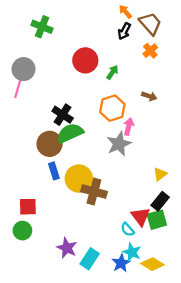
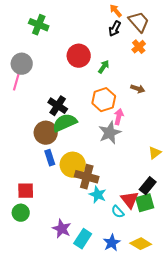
yellow triangle: (160, 174) -> (155, 153), moved
cyan star: (132, 252) -> (98, 195), moved

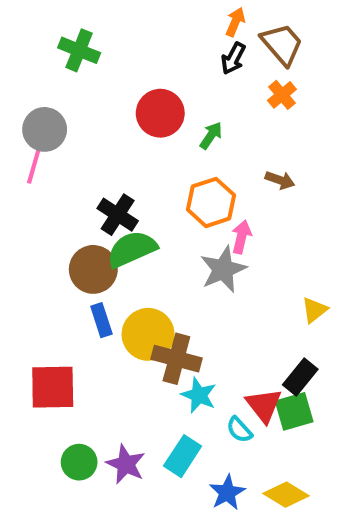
orange arrow: (116, 11) -> (235, 22), turned 64
red square: (26, 191) -> (53, 387), size x1.4
green circle: (21, 213) -> (79, 462), moved
cyan rectangle: (83, 239) -> (183, 456), moved

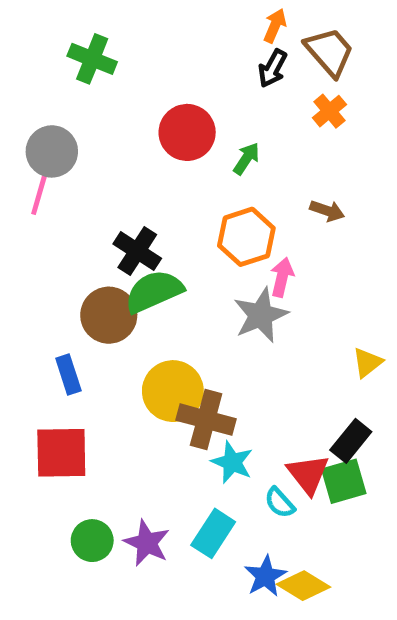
blue rectangle: (101, 320) -> (68, 374), moved
yellow diamond: (286, 495) -> (303, 586), moved

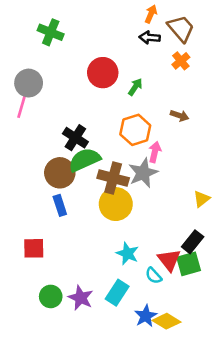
black arrow: (273, 68) -> (150, 37), turned 66
blue rectangle: (68, 374) -> (60, 205), moved
yellow circle: (173, 391) -> (116, 204), moved
brown cross: (206, 420) -> (113, 178), moved
red square: (61, 453) -> (34, 248), size x0.7

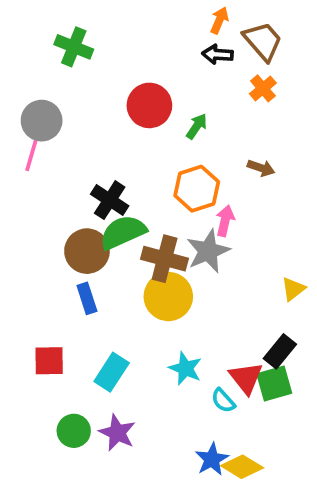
cyan rectangle: (117, 293) -> (112, 372), moved

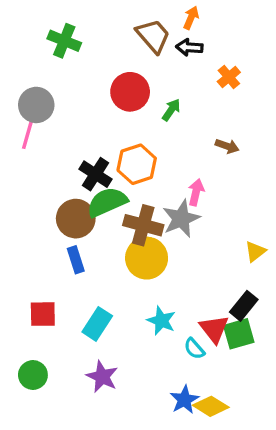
brown trapezoid: (263, 41) -> (153, 36), moved
orange hexagon: (197, 189) -> (137, 164), moved
green circle: (74, 431) -> (33, 375), moved

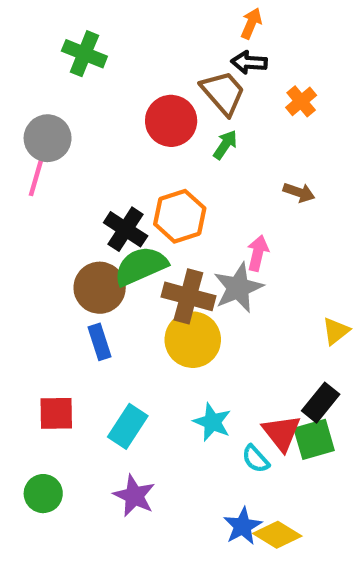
brown trapezoid: (153, 36) -> (223, 93), moved

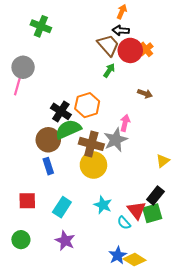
red circle: (171, 121) -> (130, 50), moved

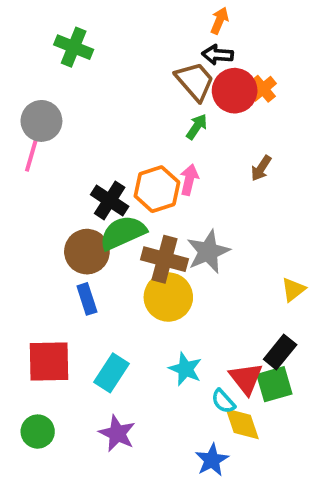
brown arrow: (145, 94) -> (261, 168), turned 104
pink arrow: (125, 123) -> (189, 180), moved
red square: (27, 201) -> (49, 361), size x1.4
yellow diamond: (134, 260) -> (242, 424), moved, turned 40

